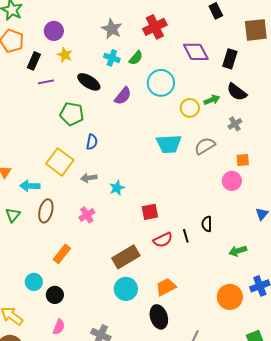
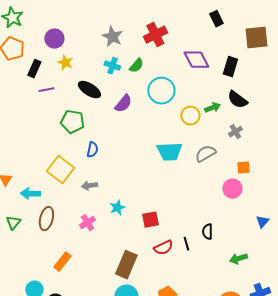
cyan star: (117, 188) -> (117, 208), moved
brown rectangle: (126, 257) -> (126, 265), turned -36

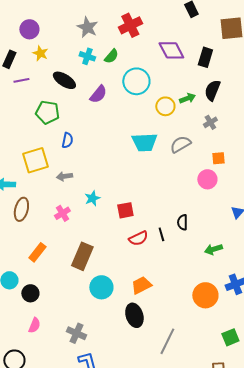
black semicircle: (237, 100) -> (212, 90), turned 75
yellow square: (60, 170) -> (35, 160), turned 36
brown rectangle: (126, 265) -> (82, 256), moved

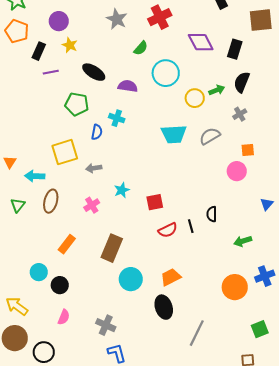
cyan cross: (87, 56) -> (117, 118), moved
purple semicircle: (98, 94) -> (128, 86), turned -120

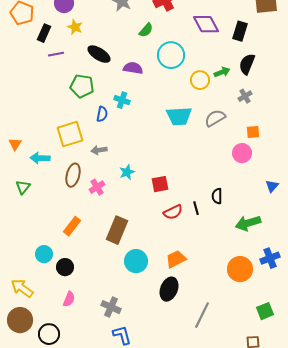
brown ellipse: (51, 201) -> (73, 175), moved
green arrow: (243, 241) -> (248, 223), size x1.4
black ellipse: (164, 307) -> (169, 289), turned 40

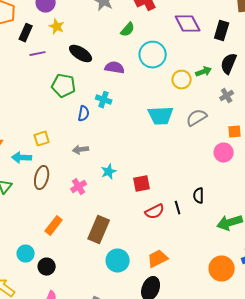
yellow square: (70, 134) -> (42, 139), moved, size x0.6
brown ellipse: (73, 175) -> (42, 178), moved

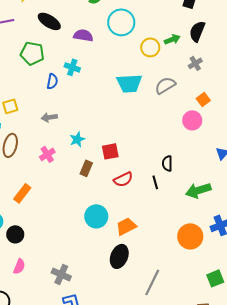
orange square: (235, 132) -> (203, 99), turned -32
black line: (178, 208) -> (155, 182), moved
brown rectangle: (99, 230) -> (86, 168), moved, size x0.6
cyan circle: (118, 261) -> (96, 216), moved

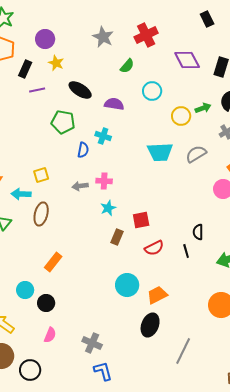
cyan circle: (121, 22) -> (152, 91), size x0.7
pink cross: (47, 154) -> (104, 181), moved, turned 35

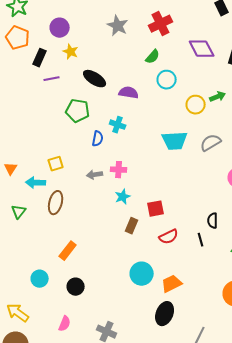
green semicircle: (127, 66) -> (153, 57), moved
black circle: (46, 303) -> (76, 287), moved

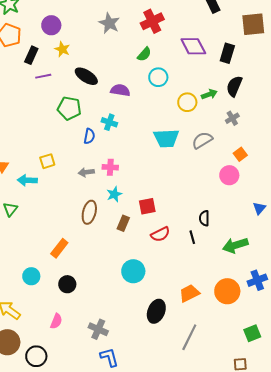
brown ellipse: (56, 203) -> (89, 212), moved
orange trapezoid: (172, 284) -> (189, 293), moved

